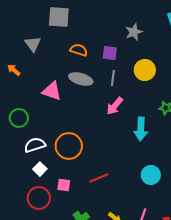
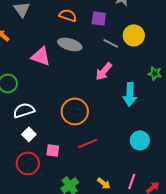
gray line: (113, 78) -> (111, 43), moved, turned -70
orange circle: (69, 146) -> (75, 111), moved

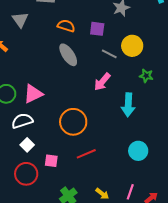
gray ellipse: (70, 44) -> (68, 55), turned 40
pink triangle: (41, 56) -> (33, 94), moved, turned -45
green star: (155, 73) -> (146, 76), moved

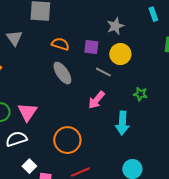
yellow circle: (132, 46) -> (120, 54), moved
pink triangle: (33, 94) -> (27, 112), turned -30
white square: (27, 145) -> (29, 166), moved

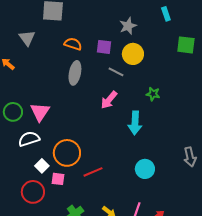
gray ellipse: (62, 73) -> (75, 73), turned 45
orange circle: (67, 140) -> (67, 153), moved

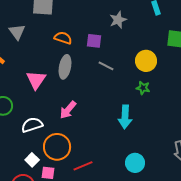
yellow circle: (133, 54) -> (146, 61), moved
pink arrow: (109, 100) -> (68, 110), moved
pink triangle: (40, 112) -> (36, 80), moved
white semicircle: (29, 139) -> (32, 125), moved

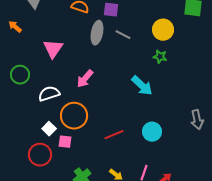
gray ellipse: (65, 67) -> (97, 33), moved
cyan arrow: (125, 117) -> (142, 86), turned -50
red line: (83, 166) -> (114, 135), moved

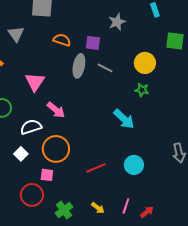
pink arrow: (85, 79) -> (56, 110), moved, turned -90
white square: (49, 129) -> (21, 154), moved
red circle: (40, 155) -> (32, 195), moved

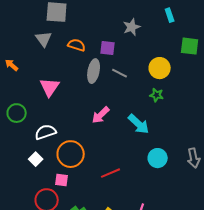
gray triangle: (16, 34) -> (44, 39), moved
pink arrow: (56, 110) -> (101, 115), moved, turned 96
cyan circle: (134, 165) -> (158, 158), moved

